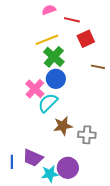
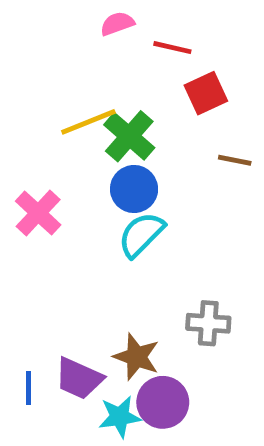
yellow line: (47, 40) -> (88, 122), moved
pink cross: (35, 89) -> (38, 213), moved
cyan semicircle: (48, 103) -> (141, 235), moved
brown star: (63, 126) -> (136, 357), moved, turned 30

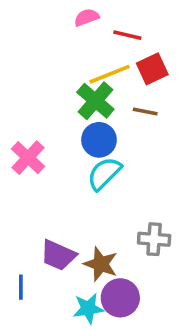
yellow line: (88, 122) -> (110, 74), moved
brown line: (235, 160) -> (145, 111), moved
purple trapezoid: (79, 378) -> (58, 255), moved

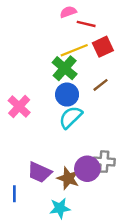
pink semicircle: (87, 17) -> (68, 12), moved
brown line: (145, 111) -> (101, 85), moved, turned -49
purple circle: (120, 298) -> (87, 169), moved

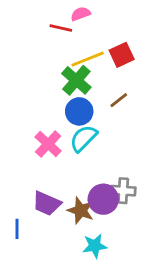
red line: (86, 24) -> (61, 28), moved
pink cross: (19, 106) -> (48, 144), moved
cyan star: (60, 208) -> (95, 246), moved

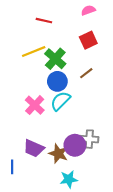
pink semicircle: (81, 14) -> (88, 10), moved
yellow line: (88, 59) -> (34, 52), moved

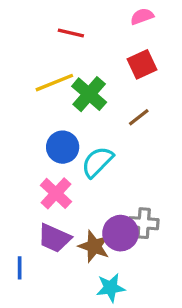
blue circle: (57, 81) -> (63, 147), moved
pink cross: (35, 105) -> (56, 193), moved

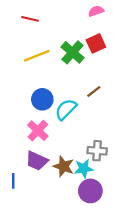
red line: (71, 33) -> (30, 19), moved
green cross: (89, 94) -> (72, 52), moved
brown line: (139, 117) -> (94, 92), moved
purple circle: (121, 233) -> (90, 191), moved
cyan star: (111, 288) -> (84, 169), moved

